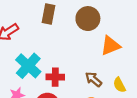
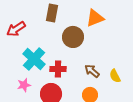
brown circle: (88, 19) -> (73, 37), moved
orange triangle: (110, 46) -> (95, 18), moved

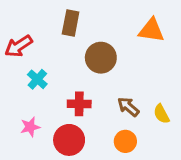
orange triangle: (95, 18) -> (151, 30), moved, turned 30
cyan cross: (34, 59) -> (37, 79), moved, size x0.6

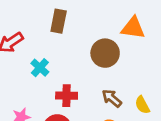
brown circle: (101, 58) -> (105, 53), moved
cyan cross: (37, 79) -> (40, 68), moved

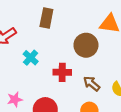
red cross: (67, 96) -> (62, 72), moved

